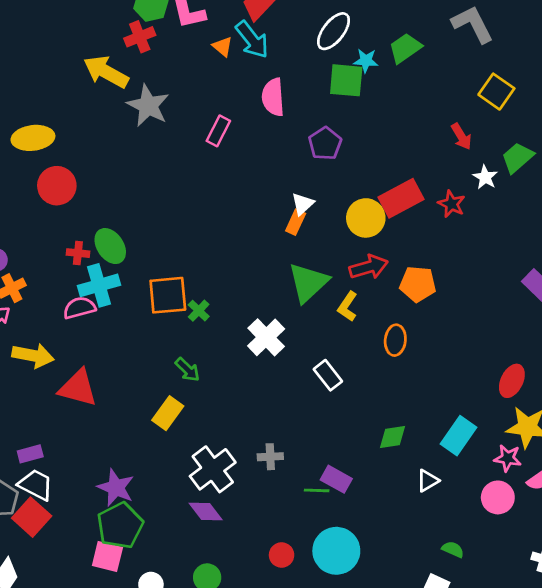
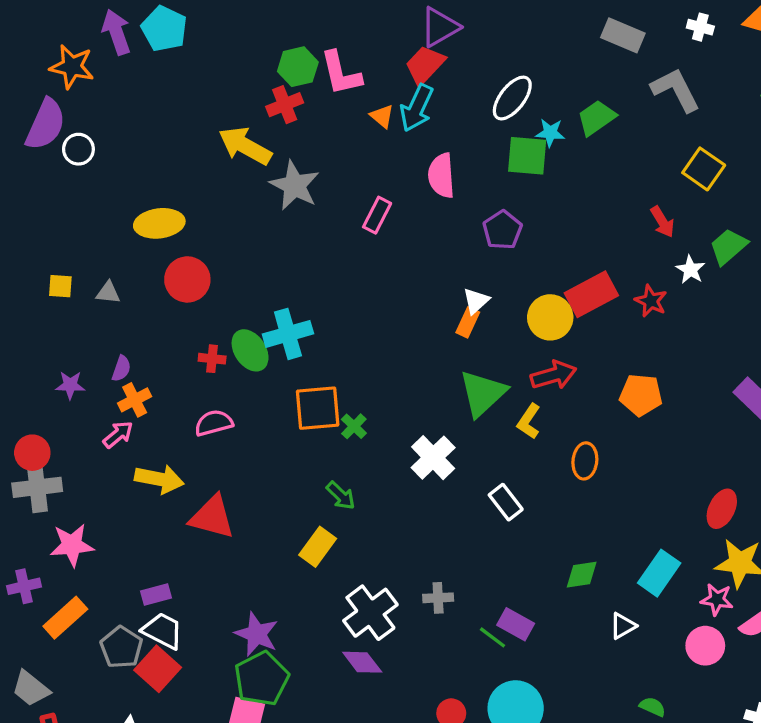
cyan arrow: (252, 40) -> (417, 108), turned 63
orange pentagon: (418, 284) -> (641, 395), moved
cyan cross: (99, 285) -> (288, 334), moved
green line: (317, 490) -> (493, 637), turned 35

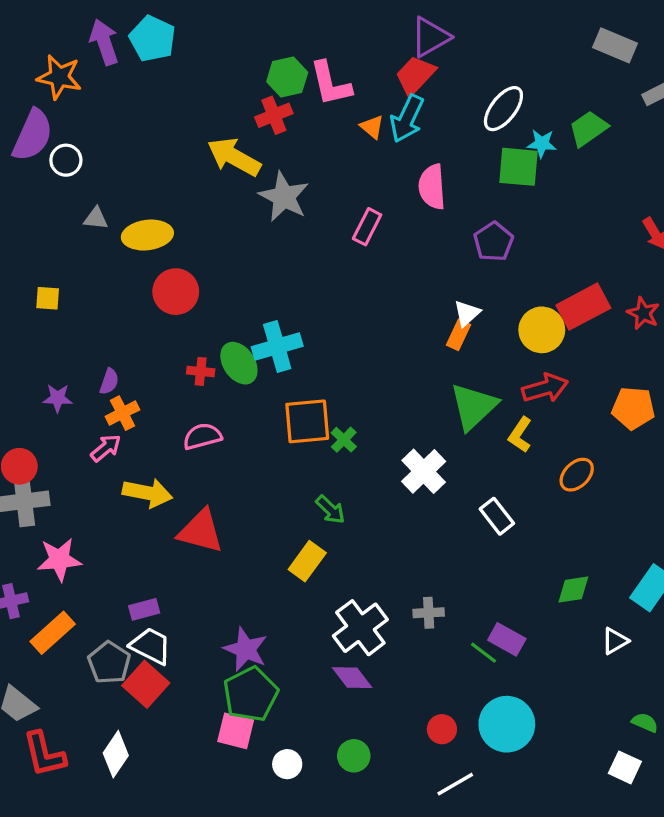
gray triangle: (108, 293) -> (96, 218), moved
orange ellipse: (585, 461) -> (577, 475), turned 40

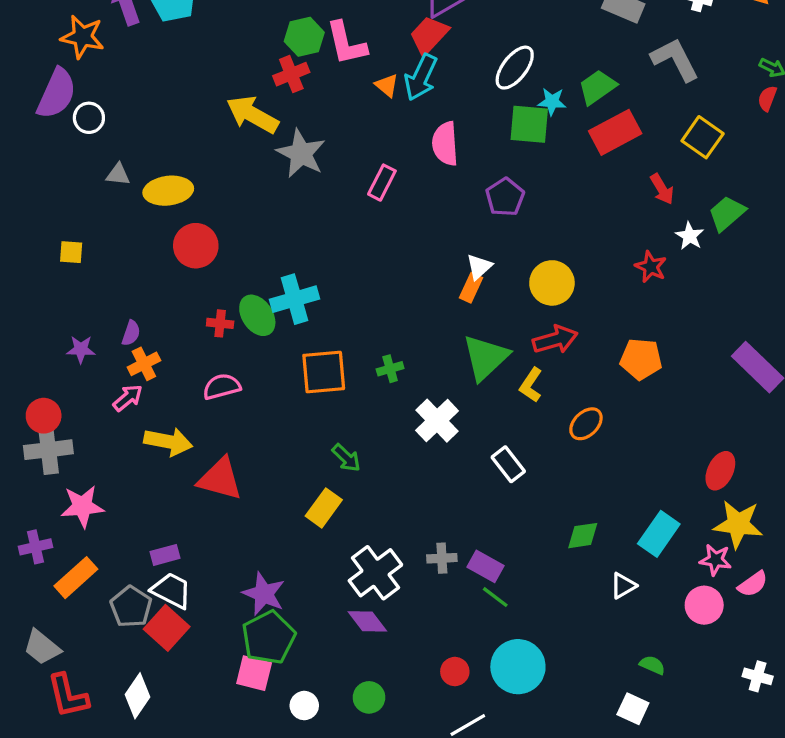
red rectangle: (583, 307) -> (615, 132), moved
green cross: (344, 440) -> (390, 369), moved, turned 30
purple rectangle: (507, 639) -> (486, 566), moved

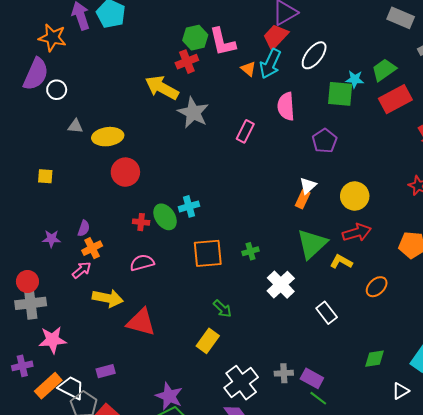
white ellipse: (515, 68) -> (314, 55), moved
cyan cross: (295, 299) -> (189, 206), size x0.7
yellow L-shape: (531, 385) -> (341, 262), turned 85
white trapezoid: (171, 591) -> (71, 388), moved

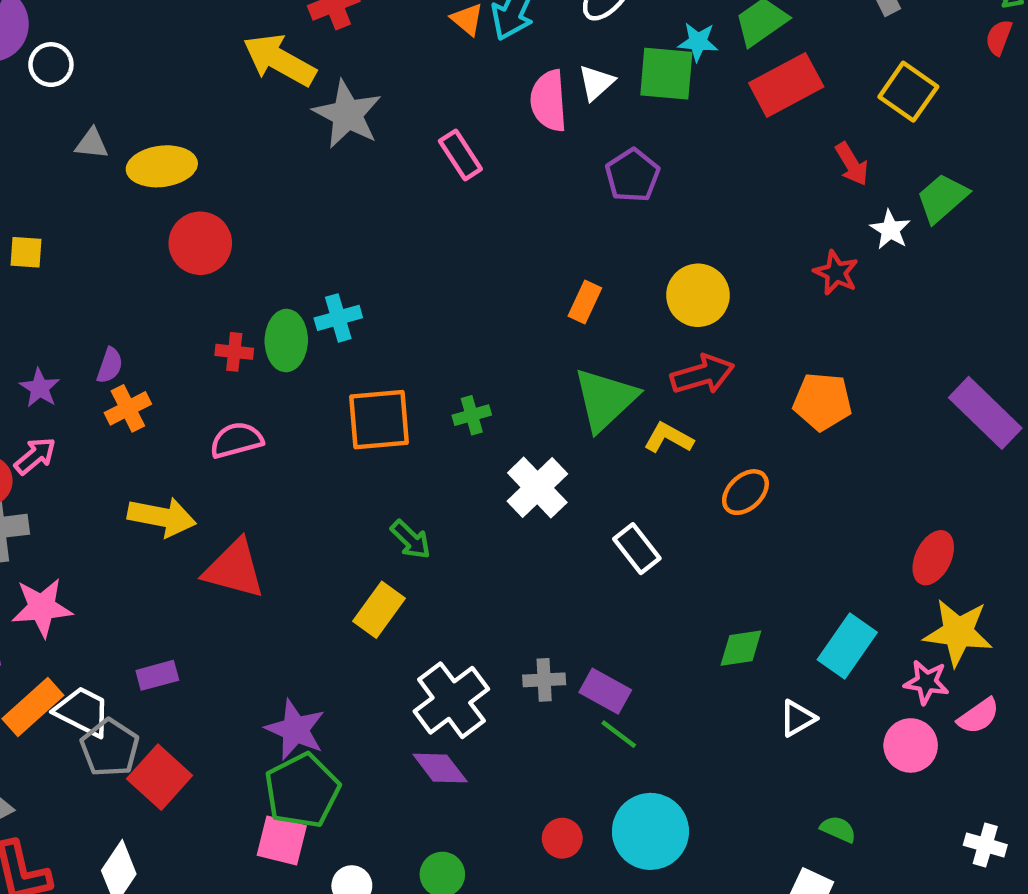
pink rectangle: (245, 131) -> (460, 155), turned -60
white triangle: (308, 186) -> (596, 83), moved
green ellipse: (165, 217) -> (286, 341), turned 35
purple star: (51, 239) -> (40, 388), turned 30
pink arrow: (82, 270) -> (35, 456), moved

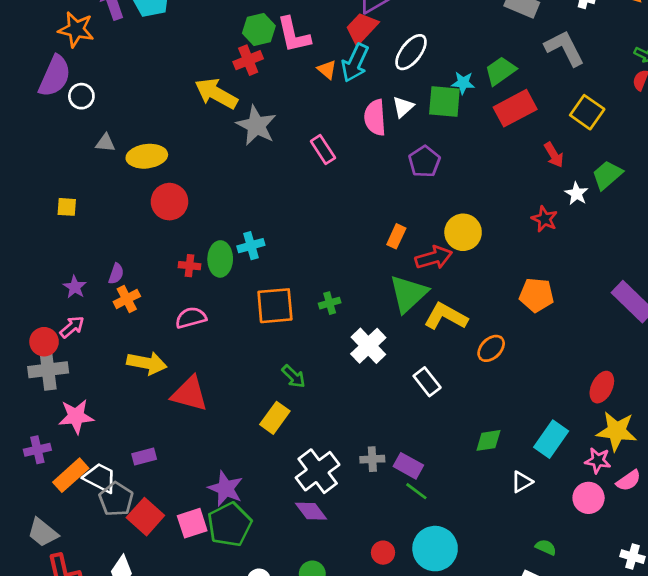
red arrow: (702, 374) -> (434, 258), moved
yellow L-shape: (669, 438) -> (446, 316), size x1.5
pink square: (282, 840) -> (192, 523), moved, turned -32

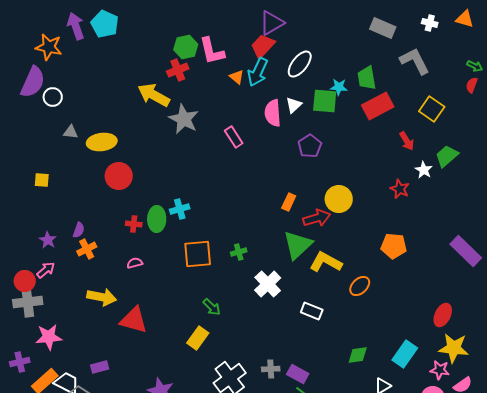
green trapezoid: (500, 71) -> (367, 78), turned -65
pink semicircle: (191, 318) -> (135, 263), size x0.7
white rectangle: (427, 382) -> (312, 311), turned -30

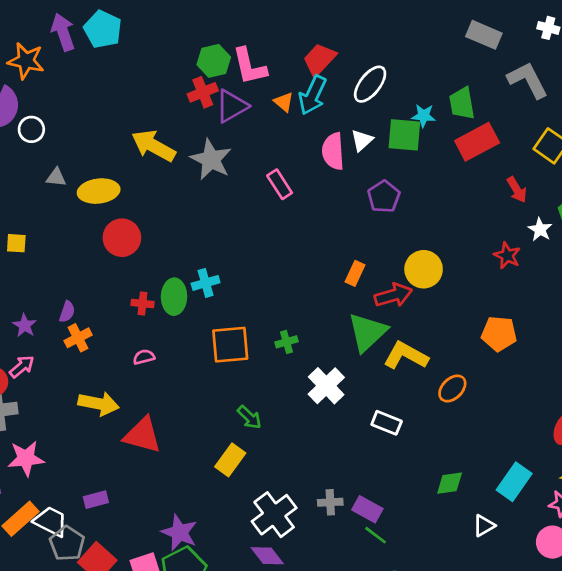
purple triangle: (272, 23) -> (232, 106), moved
yellow arrow: (154, 95) -> (153, 146), moved

